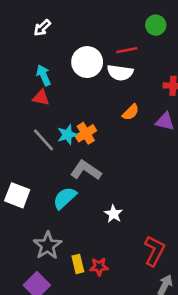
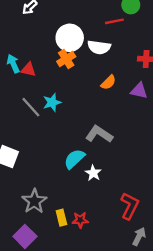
red line: (127, 50) -> (114, 21), moved
cyan arrow: (44, 75) -> (13, 64), moved
orange cross: (86, 133) -> (66, 59), moved
gray L-shape: (86, 170) -> (99, 134), moved
cyan semicircle: (65, 198) -> (74, 159), moved

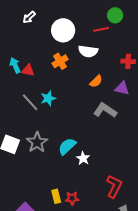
white circle: (70, 38) -> (63, 30), moved
gray L-shape: (99, 134) -> (105, 110), moved
gray star: (34, 201) -> (37, 142), moved

